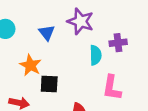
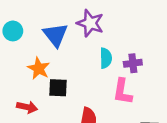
blue triangle: (47, 33) -> (55, 35), size x1.5
purple cross: (118, 43) -> (133, 63), moved

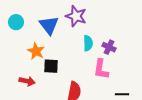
purple cross: (133, 63) -> (109, 47), turned 32

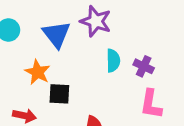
pink L-shape: (101, 69) -> (151, 104), moved

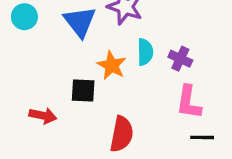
orange star: (38, 72) -> (112, 65), moved

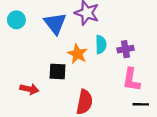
purple cross: (180, 59) -> (125, 49), turned -35

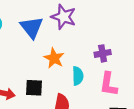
cyan semicircle: (101, 44) -> (78, 76), moved
black square: (57, 71) -> (34, 88), moved

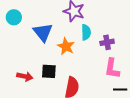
blue triangle: (32, 27) -> (43, 32), moved
cyan semicircle: (78, 76) -> (86, 32), moved

